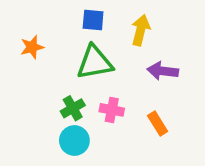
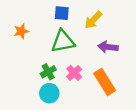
yellow arrow: (141, 30) -> (93, 20), turned -150
pink cross: (112, 110) -> (74, 73), turned 35
orange rectangle: (158, 124) -> (105, 82), size x1.6

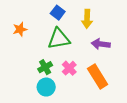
blue square: (62, 13) -> (58, 13), turned 32
yellow arrow: (93, 20) -> (87, 19), turned -42

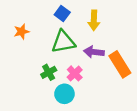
purple arrow: (101, 44) -> (94, 52), moved
orange rectangle: (98, 77) -> (120, 64), moved
cyan circle: (46, 87) -> (64, 94), moved

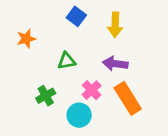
green triangle: (63, 42) -> (67, 61), moved, size x0.6
orange rectangle: (120, 64) -> (128, 98), moved
green cross: (49, 72) -> (46, 96), moved

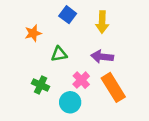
orange star: (26, 39) -> (33, 33), moved
green cross: (46, 96) -> (41, 85), turned -35

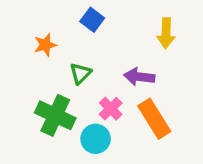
yellow arrow: (102, 22) -> (166, 33), moved
green triangle: (59, 54) -> (80, 73), turned -35
green cross: (41, 85) -> (55, 115), size x1.6

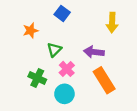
pink cross: (111, 109) -> (67, 69), moved
green cross: (55, 115) -> (37, 78), size x0.7

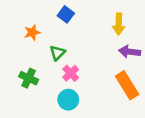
purple arrow: (94, 52) -> (129, 52), moved
green cross: (37, 78) -> (29, 78), moved
orange rectangle: (104, 80) -> (127, 85), moved

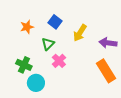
blue square: (66, 14) -> (55, 22), moved
yellow arrow: (119, 24) -> (80, 33), moved, turned 30
cyan circle: (68, 100) -> (36, 83), moved

